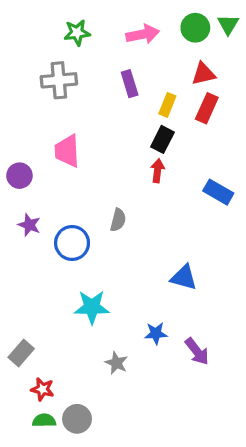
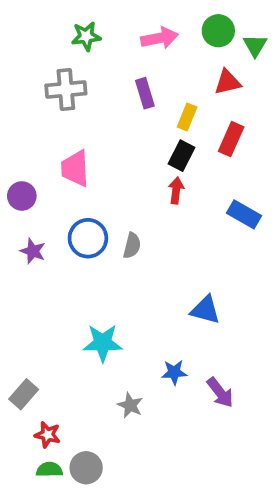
green triangle: (228, 24) -> (255, 45), moved
red rectangle: (207, 108) -> (231, 139), moved
blue circle: (72, 243) -> (88, 238), moved

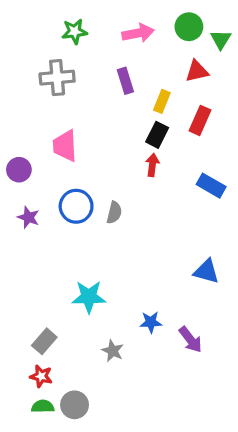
blue triangle: (205, 310) -> (206, 271), moved
gray rectangle: (24, 394) -> (44, 341), moved

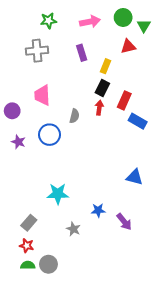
red rectangle: (200, 120) -> (124, 100), moved
gray semicircle: (114, 213) -> (74, 116), moved

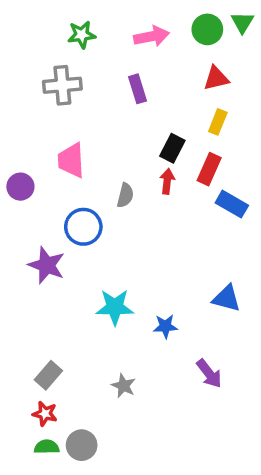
green triangle: (144, 26) -> (242, 22), moved
yellow rectangle: (105, 66) -> (218, 122), moved
purple star: (18, 142) -> (47, 265), moved, size x1.5
cyan star: (58, 194) -> (115, 307), moved
blue star: (98, 210) -> (165, 326), moved

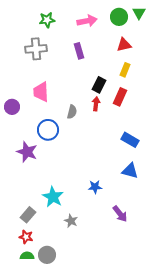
blue rectangle: (232, 204) -> (130, 140), moved
cyan star: (115, 307) -> (53, 197), moved, turned 30

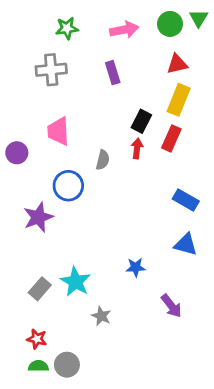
yellow rectangle: (125, 70) -> (179, 100), size x1.5
purple star: (27, 152) -> (38, 217), turned 30
gray rectangle: (28, 215) -> (40, 289), moved

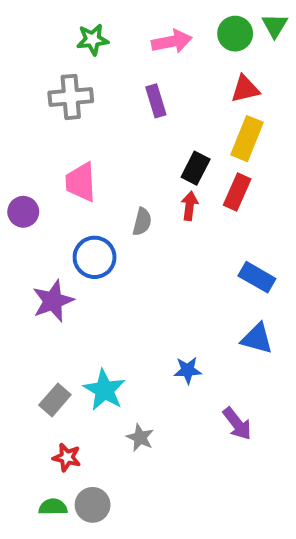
red star: (37, 339) -> (67, 457), moved

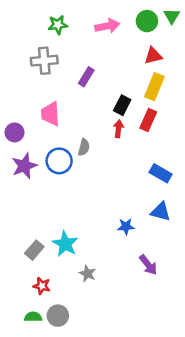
purple rectangle: (156, 101) -> (86, 77), moved, turned 48
gray semicircle: (142, 222) -> (84, 147), moved
purple star: (53, 301) -> (24, 166), moved
blue star: (188, 370) -> (126, 226), moved

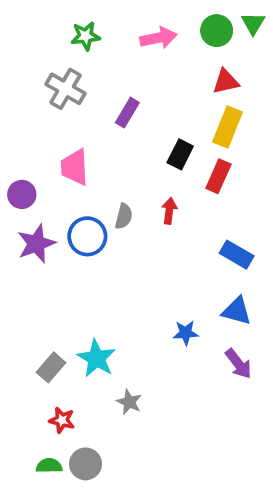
gray cross: (44, 61) -> (65, 89), turned 35
red arrow: (118, 129) -> (169, 211), moved
purple arrow: (148, 265) -> (238, 364), moved

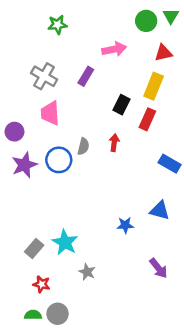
pink arrow: (158, 38) -> (114, 49), moved
red triangle: (226, 82) -> (163, 53), moved
gray cross: (65, 89) -> (44, 76), moved
blue rectangle: (237, 255) -> (170, 164), moved
purple arrow: (238, 364) -> (158, 268), moved

